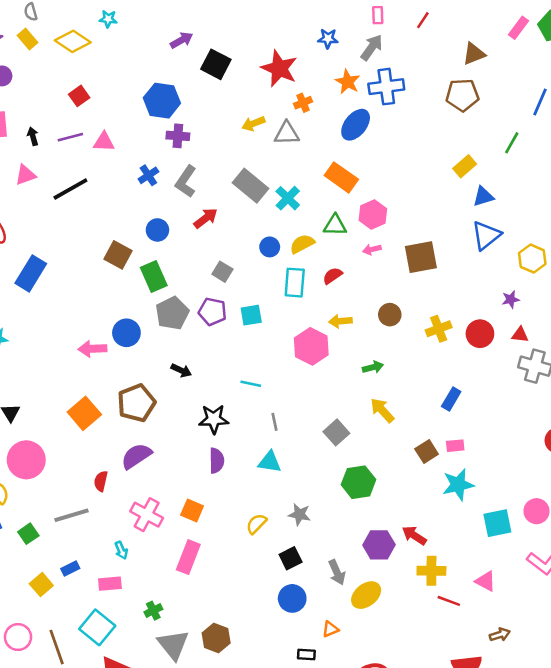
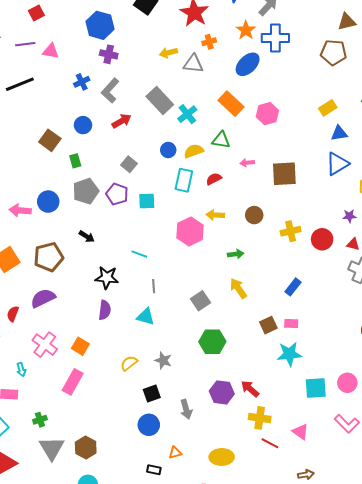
pink hexagon: (373, 214) -> (267, 114), moved
green rectangle: (154, 276) -> (75, 161), size x0.6
yellow ellipse: (366, 595) -> (222, 457), moved, turned 30

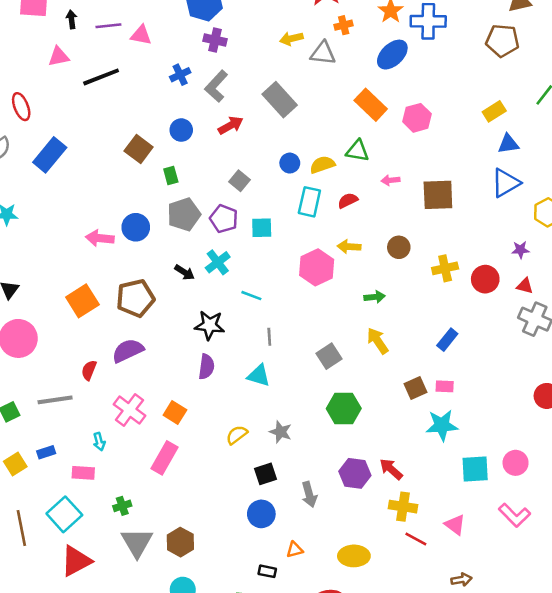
cyan cross: (187, 114) -> (218, 262), moved

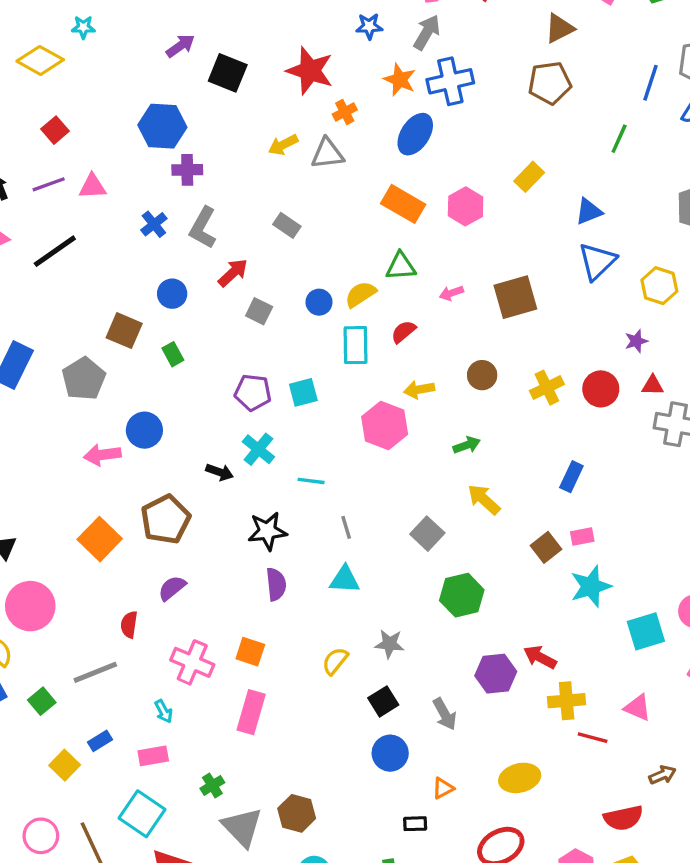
gray rectangle: (280, 100) -> (287, 225), size x0.6
yellow rectangle: (494, 111) -> (529, 177), moved
gray square: (240, 181) -> (259, 311), moved
gray pentagon: (184, 214) -> (84, 379), moved
purple semicircle: (128, 351) -> (172, 588), size x0.7

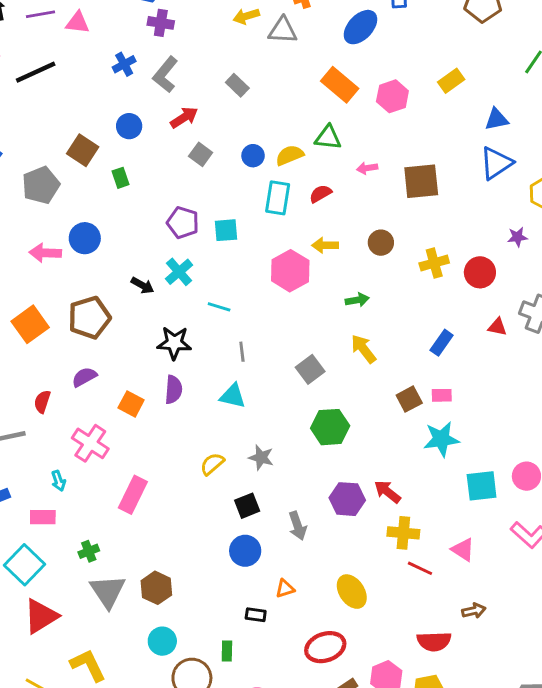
red triangle: (653, 385) -> (497, 327), moved
orange square: (250, 652) -> (131, 404), moved
yellow ellipse: (520, 778) -> (352, 592), turned 60

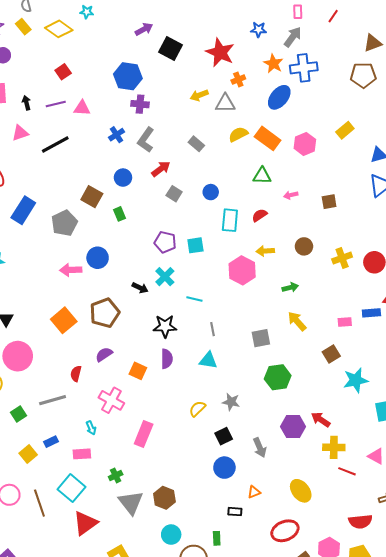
yellow semicircle: (290, 155) -> (238, 134), moved
brown square: (421, 181) -> (329, 202), size x0.6
blue rectangle: (442, 343) -> (371, 313), moved, turned 54
gray square: (310, 369) -> (261, 338), turned 30
pink rectangle: (442, 395) -> (345, 322), moved

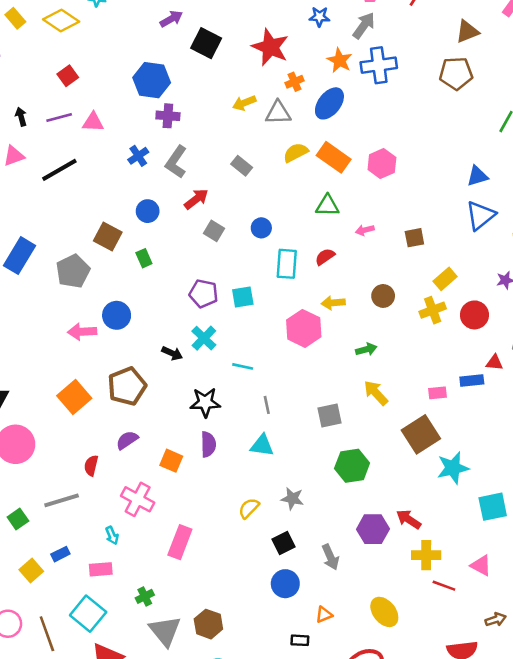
blue ellipse: (279, 97) -> (329, 103), moved
yellow rectangle: (345, 130) -> (445, 279), moved
brown square: (331, 354) -> (421, 434), size x1.6

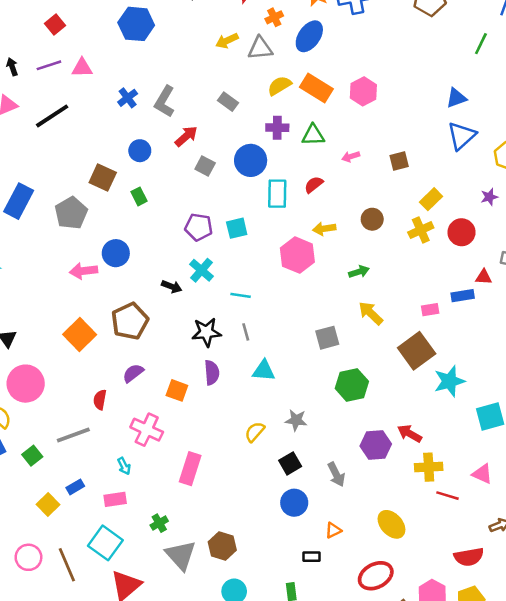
purple cross: (168, 116) -> (277, 128), moved
blue circle: (261, 228) -> (251, 160), size x1.6
gray line: (267, 405) -> (246, 332), moved

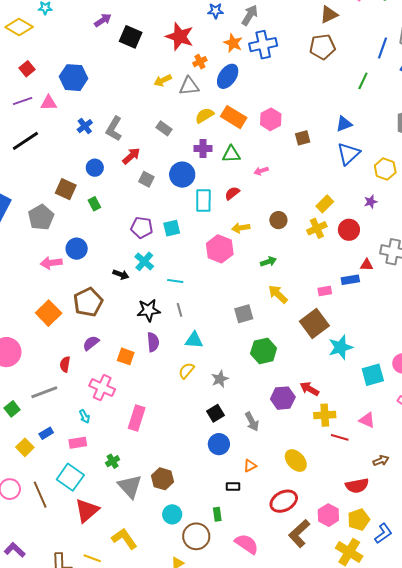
blue hexagon: (136, 24) -> (74, 78), moved
brown square: (399, 161) -> (303, 138), moved
gray star: (296, 420) -> (220, 379), turned -30
yellow semicircle: (255, 432) -> (186, 371), moved

